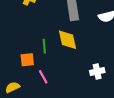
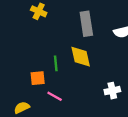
pink line: (43, 77) -> (55, 96), turned -32

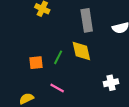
green line: (56, 63) -> (58, 57), turned 32
orange square: (38, 78) -> (36, 63), moved

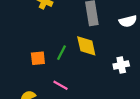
white cross: (111, 83) -> (121, 65), moved

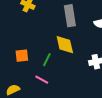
green line: (62, 53) -> (47, 60), moved

